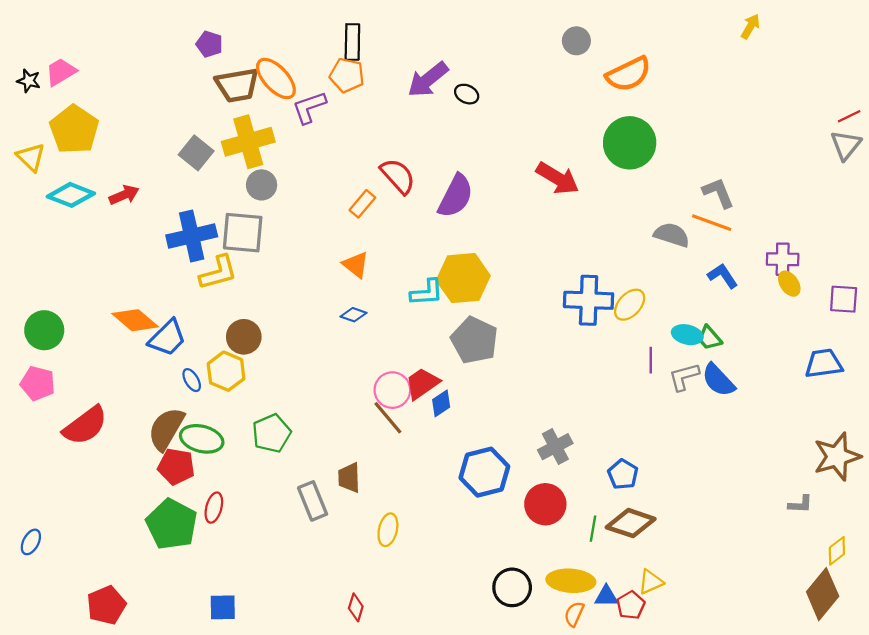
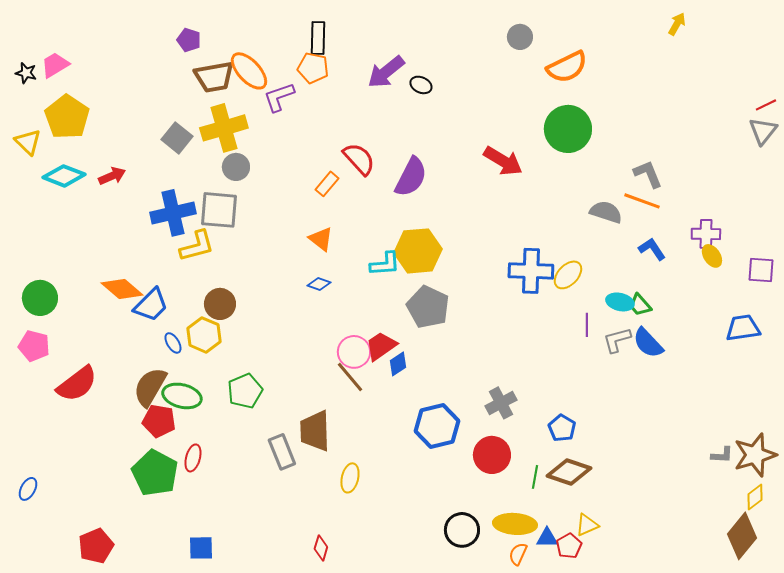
brown star: (837, 457) -> (755, 455), moved
brown trapezoid: (349, 478) -> (315, 431), size x1.5

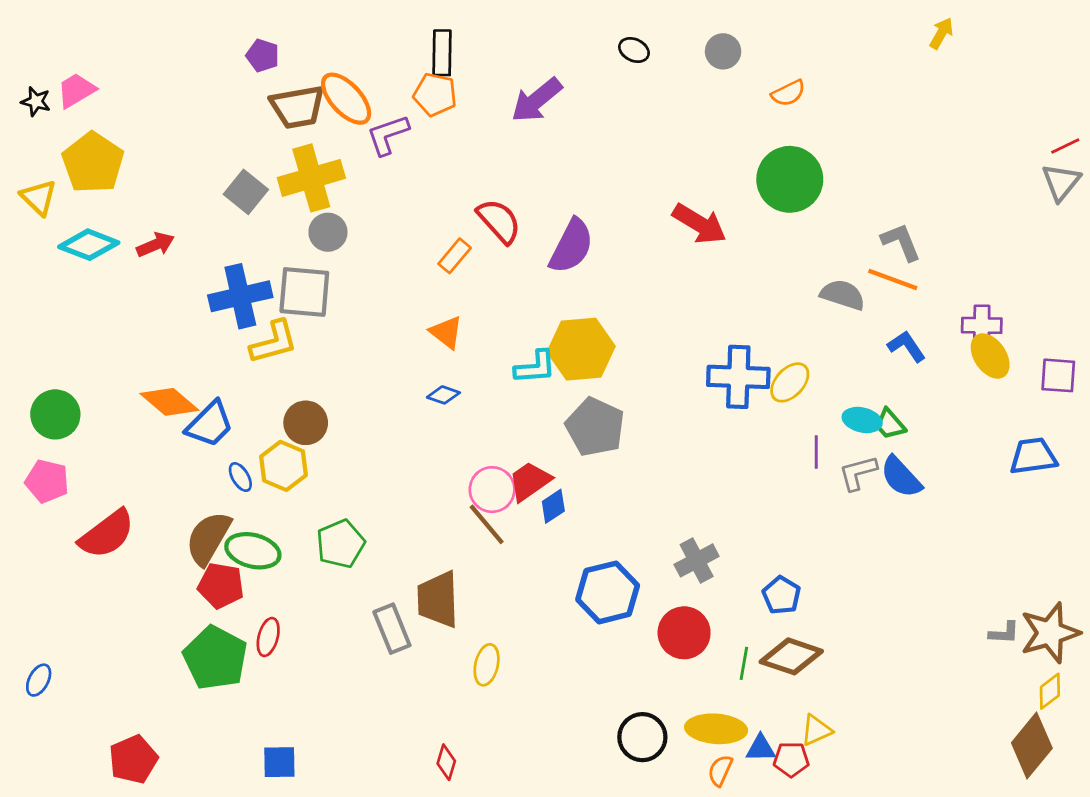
orange semicircle: (567, 67) -> (788, 93), size x0.6
black ellipse: (421, 85) -> (634, 50), moved
yellow ellipse: (712, 256) -> (990, 356), size x1.4
red pentagon: (569, 546) -> (791, 759), turned 30

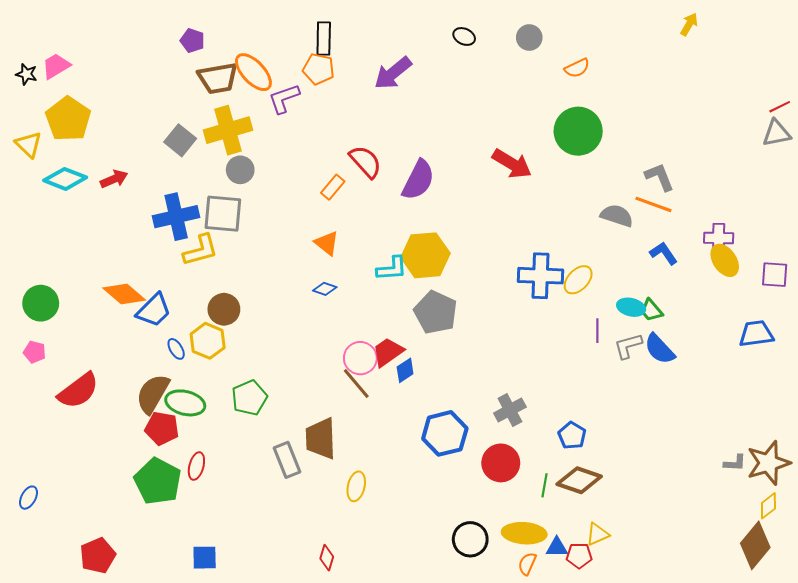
gray triangle: (1061, 182) -> (777, 133), turned 40
pink pentagon: (47, 481) -> (35, 352), size x0.7

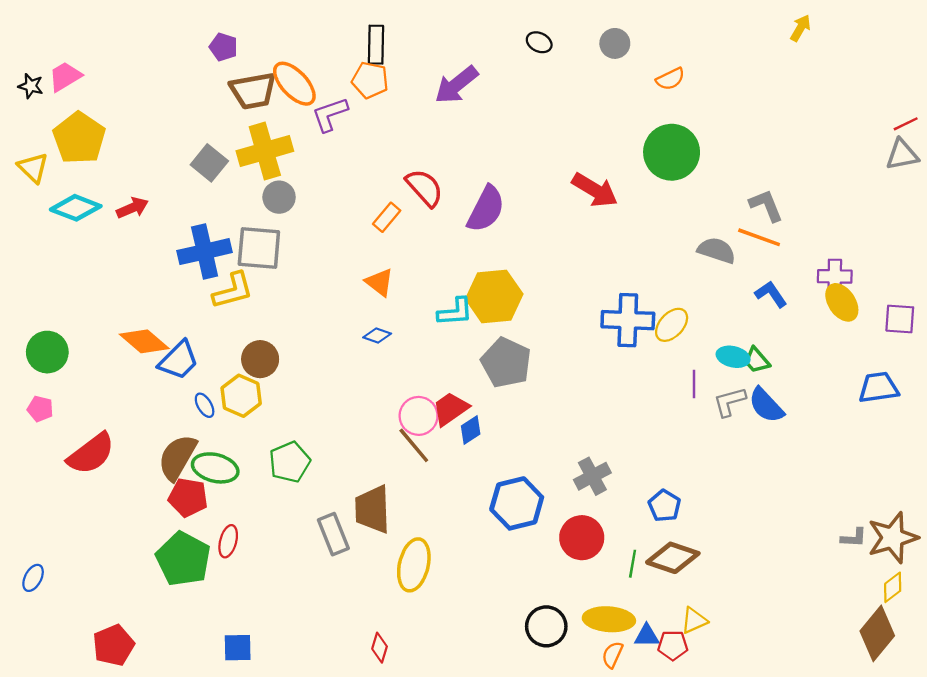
yellow ellipse: (356, 486) -> (414, 565), size x1.5

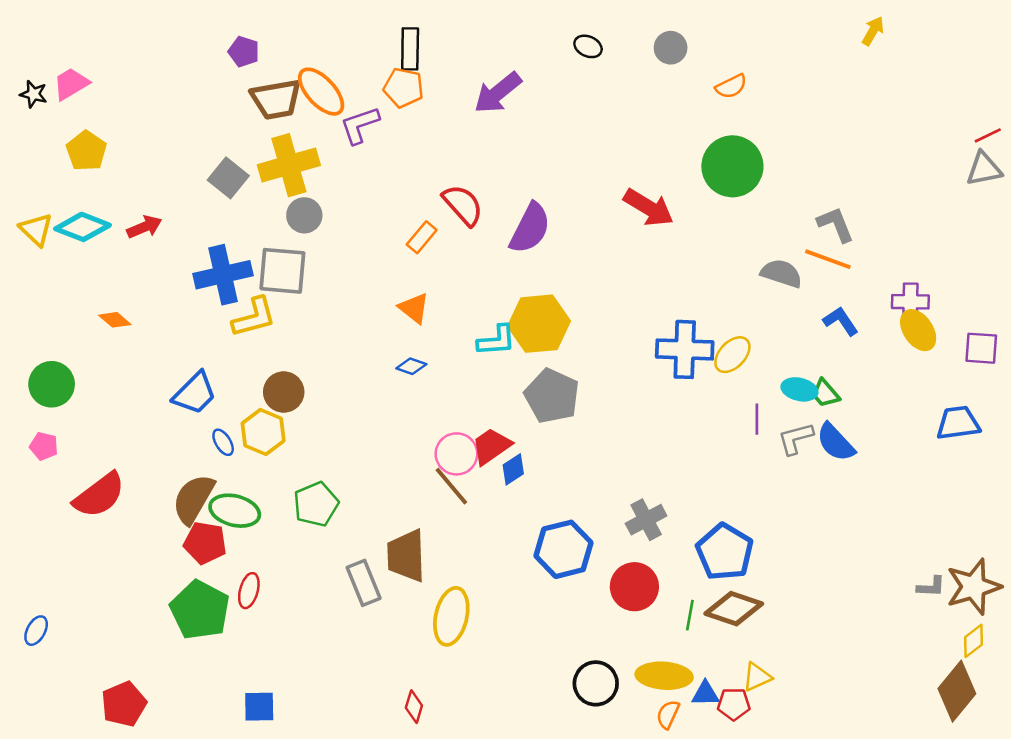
yellow pentagon: (79, 138) -> (86, 151), size x0.7
yellow triangle: (33, 168) -> (36, 230), moved
orange diamond: (144, 341) -> (115, 320), moved, size x0.6
blue pentagon: (664, 506) -> (725, 552), size x1.6

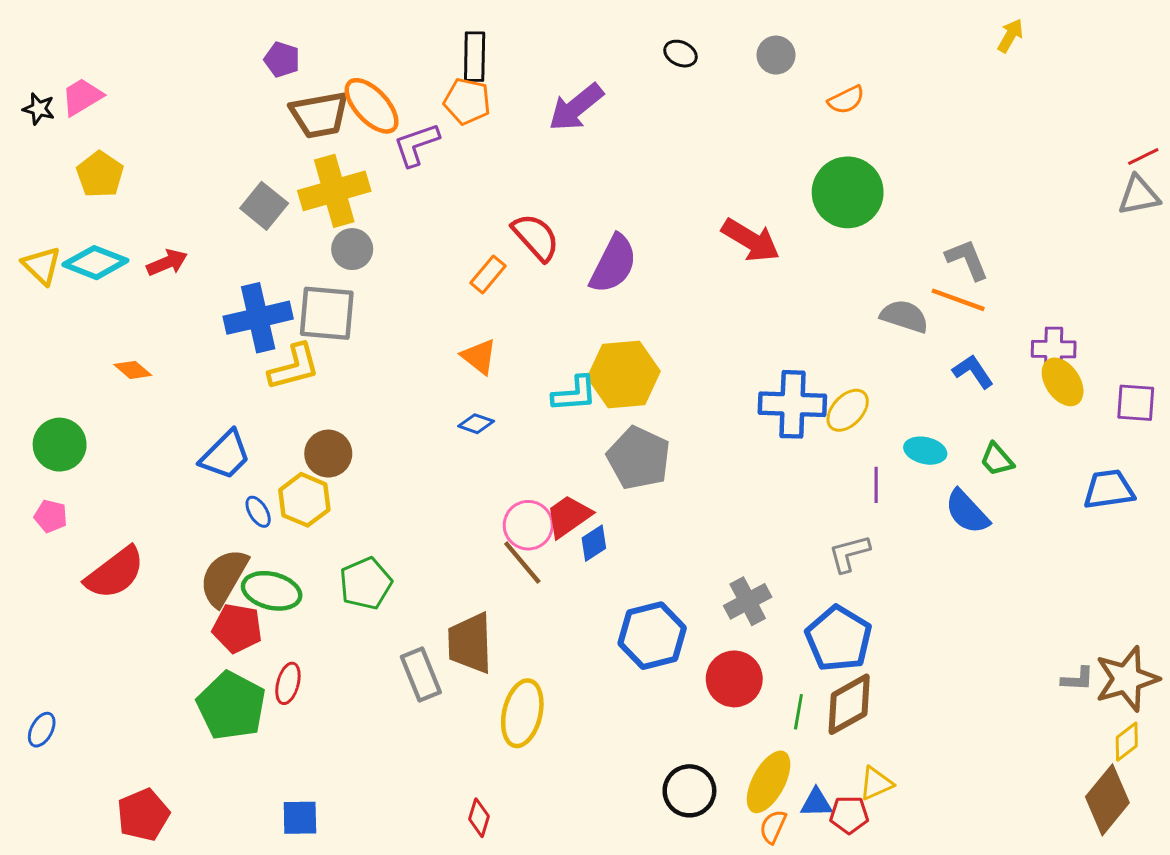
green trapezoid: (825, 393) -> (997, 460), moved
gray L-shape: (796, 438) -> (849, 554), moved
brown diamond: (734, 609) -> (849, 704), turned -48
yellow ellipse: (664, 676) -> (769, 782), turned -66

